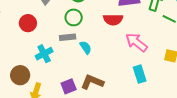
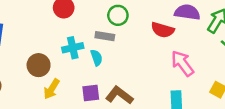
cyan semicircle: (86, 47) -> (97, 58), moved

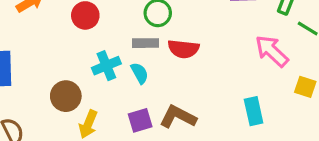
red semicircle: (163, 30) -> (183, 49), moved
pink arrow: (182, 63) -> (272, 51), moved

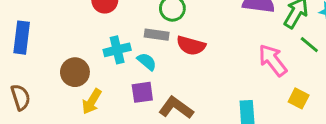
cyan semicircle: (140, 73) -> (147, 62), turned -30
purple square: (140, 120) -> (142, 92), moved

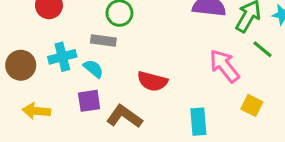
red semicircle: (191, 46) -> (152, 81), moved
brown circle: (75, 72) -> (21, 65), moved
yellow arrow: (92, 102) -> (36, 111), turned 65

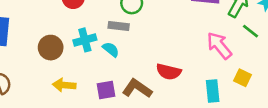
red semicircle: (152, 81) -> (169, 72), moved
purple square: (89, 101) -> (106, 90), moved
cyan rectangle: (198, 122) -> (213, 91), moved

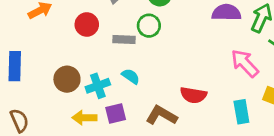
gray rectangle: (119, 26) -> (124, 40), moved
cyan cross: (85, 40) -> (98, 86), moved
purple square: (106, 90) -> (116, 114), moved

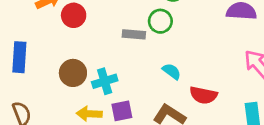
red circle: (87, 24) -> (74, 15), moved
cyan semicircle: (131, 76) -> (172, 71), moved

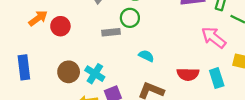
cyan cross: (105, 81) -> (95, 74), turned -30
red semicircle: (203, 95) -> (188, 74), moved

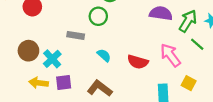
gray rectangle: (111, 32) -> (76, 35), moved
red semicircle: (188, 74) -> (138, 62), moved

